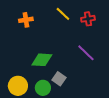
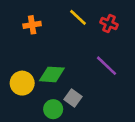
red cross: (88, 19) -> (109, 24), turned 32
yellow circle: (18, 86) -> (22, 83), moved

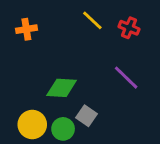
orange cross: (32, 25) -> (26, 29), moved
yellow circle: (22, 83) -> (32, 125), moved

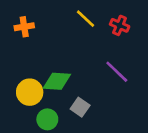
yellow circle: (32, 125) -> (30, 92), moved
green circle: (63, 129) -> (47, 119), moved

